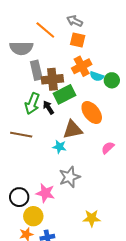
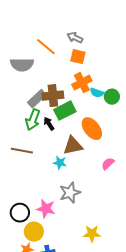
gray rectangle: (36, 70) -> (37, 99), moved, turned 60

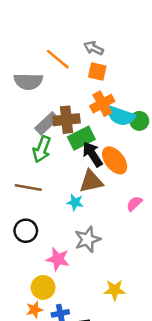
cyan semicircle: (97, 93) -> (121, 116), size x1.6
black arrow: (49, 124) -> (92, 154), moved, size x1.5
black circle: (20, 213) -> (26, 231), moved

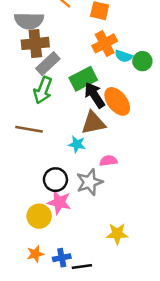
cyan semicircle: (121, 116) -> (123, 56), size x0.6
brown cross: (66, 120) -> (35, 43), moved
pink semicircle: (134, 204) -> (108, 161), moved, turned 35
black circle: (26, 231) -> (55, 180), moved
yellow circle: (43, 287) -> (39, 216), moved

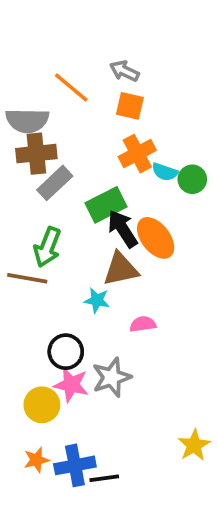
green arrow: (43, 90) -> (47, 247), moved
gray star: (89, 182) -> (112, 377), moved
yellow star: (117, 234) -> (194, 445), moved, turned -30
blue cross: (62, 258) -> (75, 465), size x1.5

